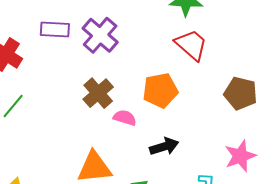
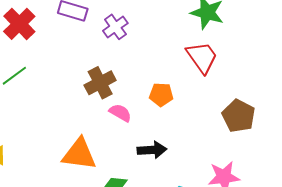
purple cross: (100, 35) -> (115, 27), size x0.7
orange pentagon: (160, 90) -> (161, 95), size x0.7

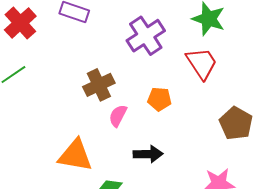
purple cross: (115, 27) -> (146, 36), moved, size x1.5
pink semicircle: (120, 113) -> (118, 116), turned -95

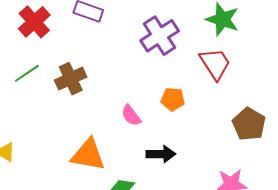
brown cross: (99, 85) -> (71, 79), moved
pink semicircle: (118, 116) -> (131, 115), turned -65

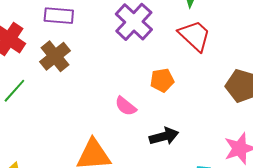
brown cross: (71, 79) -> (55, 56), moved

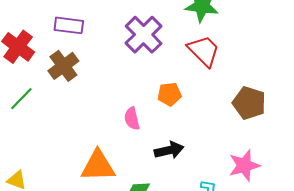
pink semicircle: (126, 106) -> (132, 119), turned 35

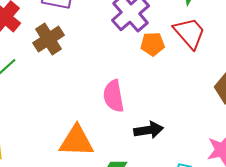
orange pentagon: (169, 94) -> (152, 44), moved
pink semicircle: (132, 119) -> (114, 96), size x1.4

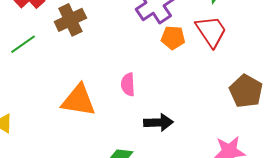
pink semicircle: (114, 96) -> (128, 84), size x0.7
orange triangle: (76, 141) -> (79, 100), moved

